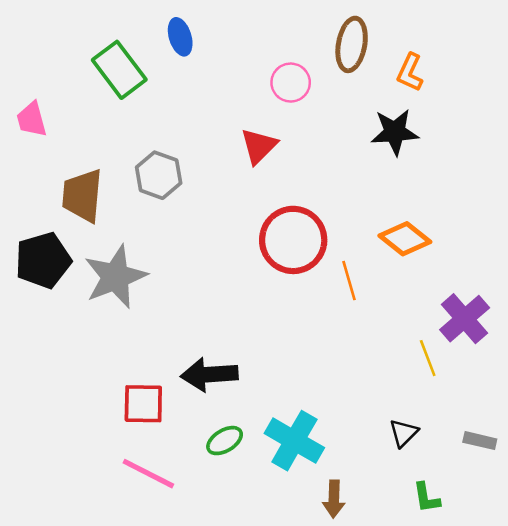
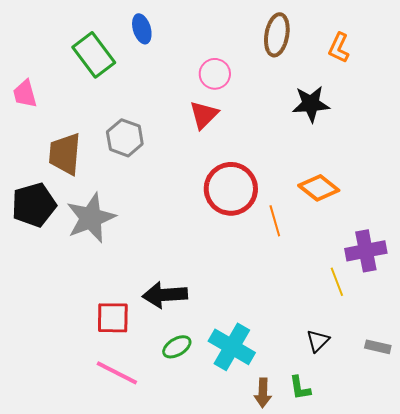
orange L-shape: (410, 72) -> (339, 48), moved
pink circle: (291, 83) -> (215, 74), moved
purple cross: (465, 319) -> (366, 251), turned 30
green L-shape: (426, 498) -> (300, 388), moved

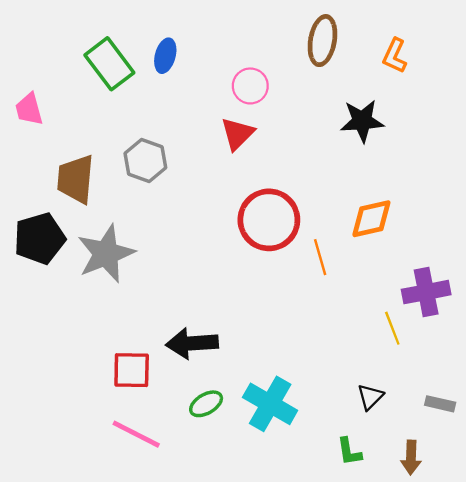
blue ellipse: (142, 29) -> (165, 56), moved, turned 32
orange diamond: (319, 188) -> (371, 219), turned -51
brown arrow: (263, 393) -> (411, 457), moved

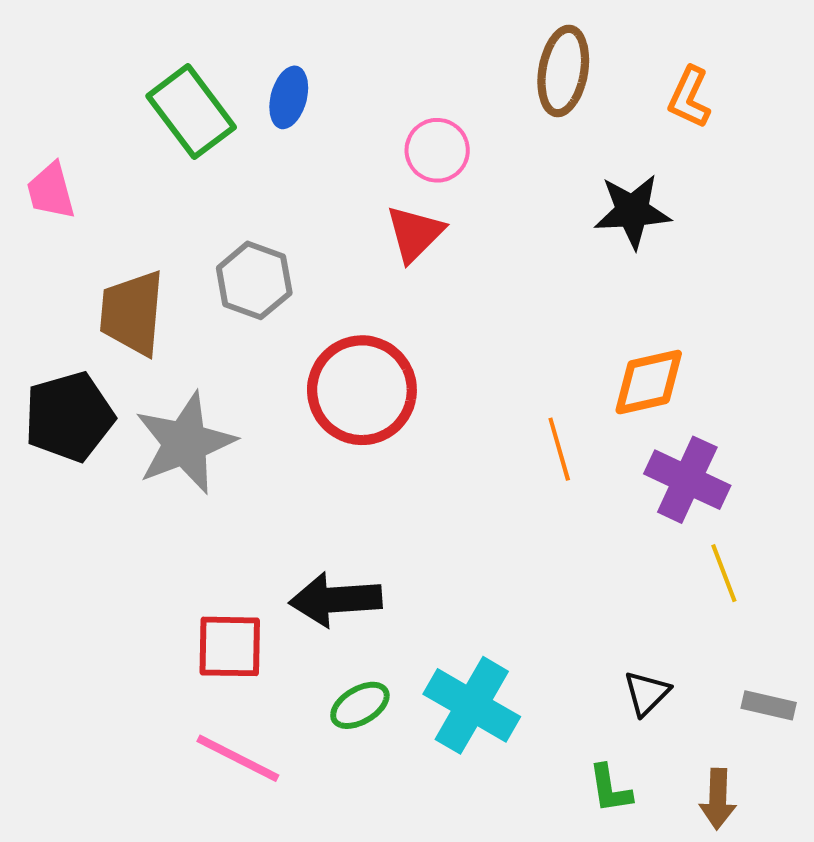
red circle: (269, 220) -> (362, 390), moved
purple cross: (426, 292) -> (687, 480), moved, turned 36
yellow line: (392, 328) -> (724, 573), moved

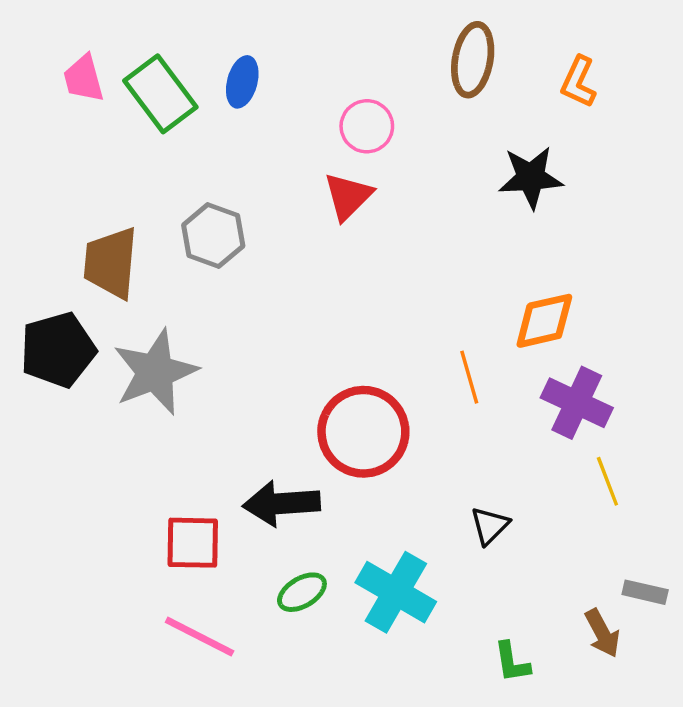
pink trapezoid: (51, 191) -> (84, 78), moved
red circle: (362, 390) -> (363, 432), moved
black triangle: (647, 693) -> (490, 526), moved
brown arrow: (718, 799) -> (602, 633), moved, turned -30

